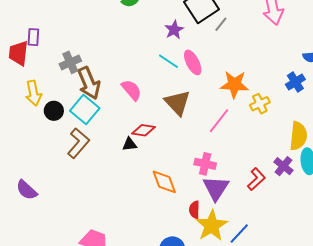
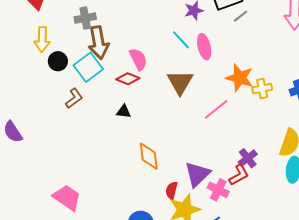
yellow cross: (260, 104) -> (262, 89), moved
red diamond: (143, 130) -> (128, 79), moved
brown L-shape: (78, 143) -> (74, 98), size x0.7
pink cross: (205, 164) -> (218, 190), moved
purple cross: (283, 166) -> (248, 158), moved

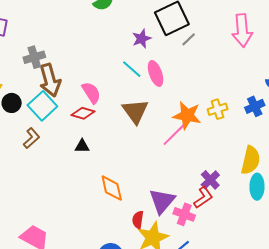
orange star: (240, 78) -> (187, 115), moved

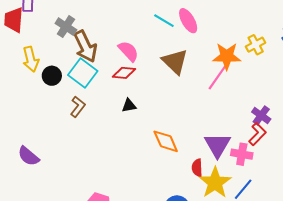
gray cross: (34, 57) -> (66, 27), turned -30

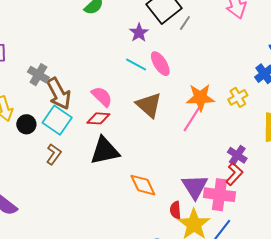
yellow cross: (256, 45) -> (238, 97), moved
black triangle: (129, 106) -> (105, 151), size x2.0
pink cross: (242, 154) -> (219, 195), size x1.4

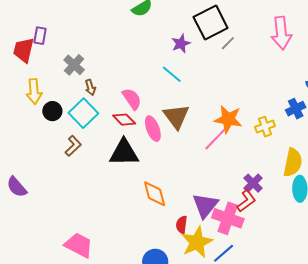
pink ellipse: (160, 64) -> (153, 129), moved
brown arrow: (59, 94) -> (90, 87), size x0.5
red diamond: (98, 118) -> (124, 120), turned 30

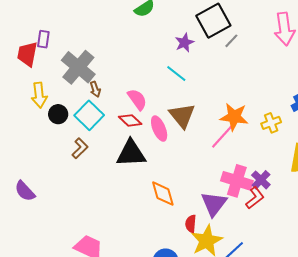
gray cross: (74, 65) -> (78, 67), size x1.6
pink cross: (228, 218) -> (237, 181), moved

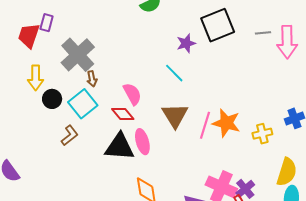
gray line: (231, 41) -> (263, 33), moved, turned 35
pink ellipse: (159, 129) -> (142, 142), moved
pink line: (222, 137) -> (205, 125), moved, turned -32

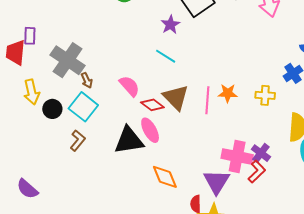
red diamond: (123, 114) -> (152, 105), moved
orange star: (226, 123) -> (228, 93), size x0.7
yellow cross: (262, 134) -> (265, 95), turned 30

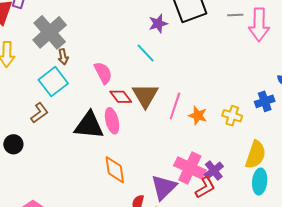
orange star: (228, 93) -> (198, 116), moved
black circle: (52, 109) -> (13, 144), moved

